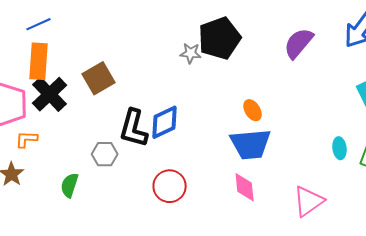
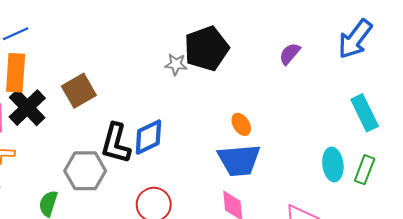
purple semicircle: (299, 43) -> (290, 54), size x0.7
cyan ellipse: (340, 148) -> (333, 164), size x1.4
gray hexagon: (105, 154) -> (85, 171), size x1.5

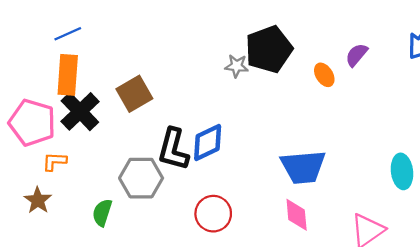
orange ellipse: (241, 124) -> (324, 75), moved

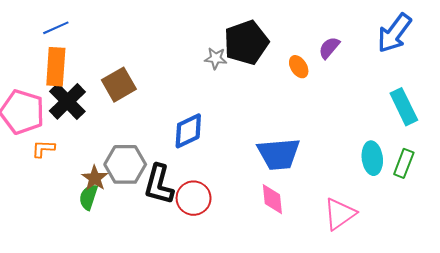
black L-shape: (173, 149) -> (159, 184), moved
brown star: (38, 200) -> (95, 178), moved

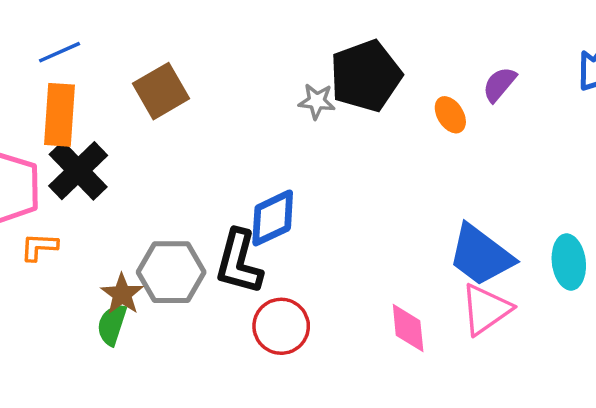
brown square: (119, 85) -> (161, 91), moved
blue trapezoid: (279, 154) -> (481, 255), moved, turned 42
black L-shape: (159, 184) -> (239, 262), moved
pink triangle: (340, 214) -> (486, 309), moved

